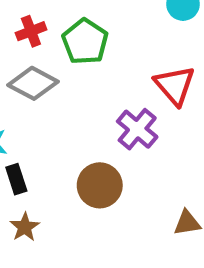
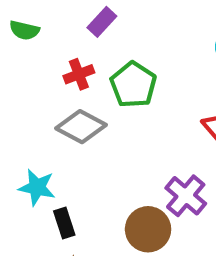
purple cross: (137, 129) -> (186, 196), moved

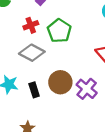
black rectangle: (64, 223) -> (34, 90), moved
brown circle: (148, 229) -> (60, 82), moved

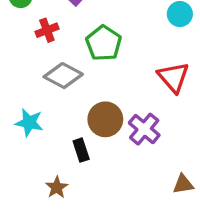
red cross: (31, 25) -> (47, 30), moved
black rectangle: (34, 90) -> (81, 150), moved

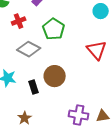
purple cross: (144, 129) -> (79, 115), moved, turned -30
black rectangle: (81, 150) -> (34, 87), moved

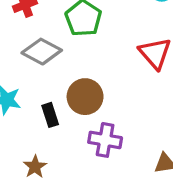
purple cross: (79, 115) -> (105, 140), moved

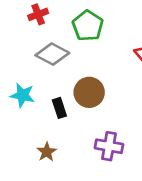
purple cross: (105, 140) -> (109, 146), moved

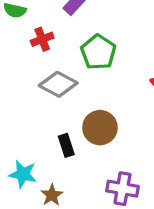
cyan star: (23, 95) -> (23, 174), moved

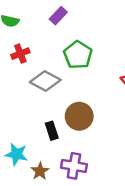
red cross: (42, 39) -> (20, 54), moved
purple cross: (122, 189) -> (74, 166), moved

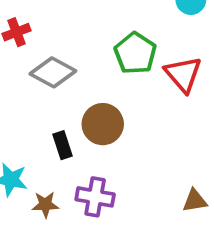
green pentagon: (78, 55) -> (135, 53), moved
brown star: (40, 171) -> (45, 205), turned 30

